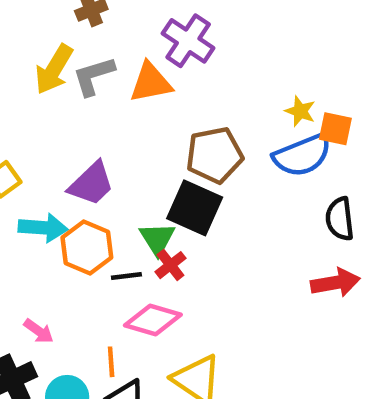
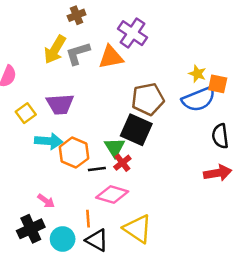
purple trapezoid: (91, 184) -> (60, 104), moved, turned 40

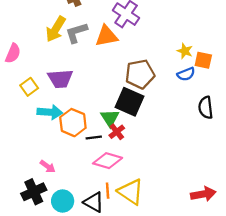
blue semicircle: (199, 99) -> (186, 74), size x0.6
red arrow: (218, 173) -> (203, 194), moved
orange line: (88, 219) -> (108, 191), moved

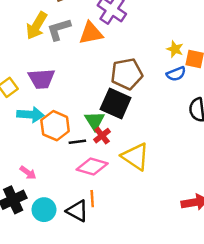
yellow triangle: (131, 192) -> (135, 157), moved

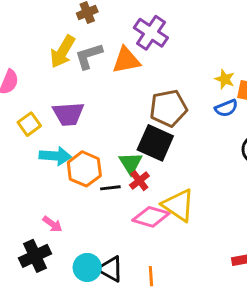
pink diamond: (92, 166) -> (151, 217), moved
orange line: (92, 199) -> (151, 276), moved
cyan circle: (44, 210) -> (87, 267), moved

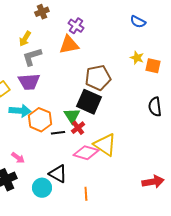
purple cross: (151, 33) -> (76, 26), moved, size x0.7
yellow arrow: (63, 52) -> (25, 39), size x0.7
gray L-shape: (89, 56) -> (32, 57), moved
blue semicircle: (226, 108) -> (138, 22), moved, turned 49
black triangle: (110, 269) -> (58, 174), moved

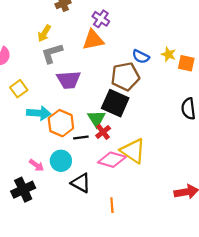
blue semicircle: (138, 22) -> (141, 57), moved
purple trapezoid: (29, 82) -> (69, 80), moved
cyan circle: (42, 188) -> (61, 161), moved

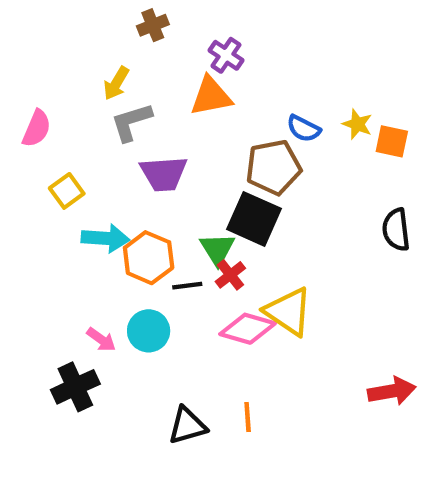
black triangle: (81, 183) -> (187, 426), moved, turned -45

